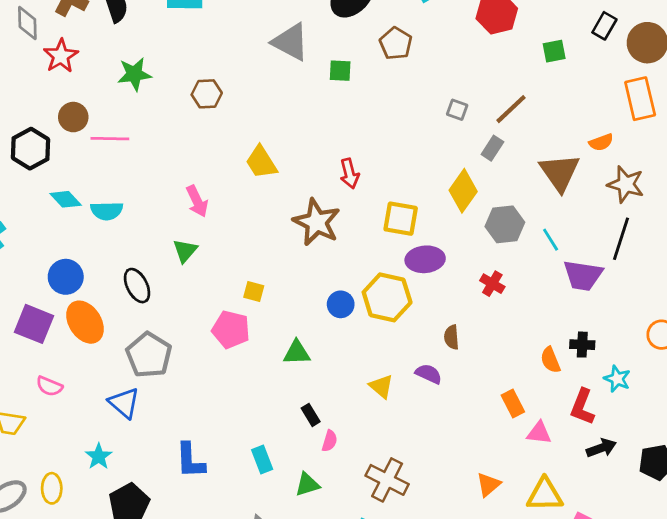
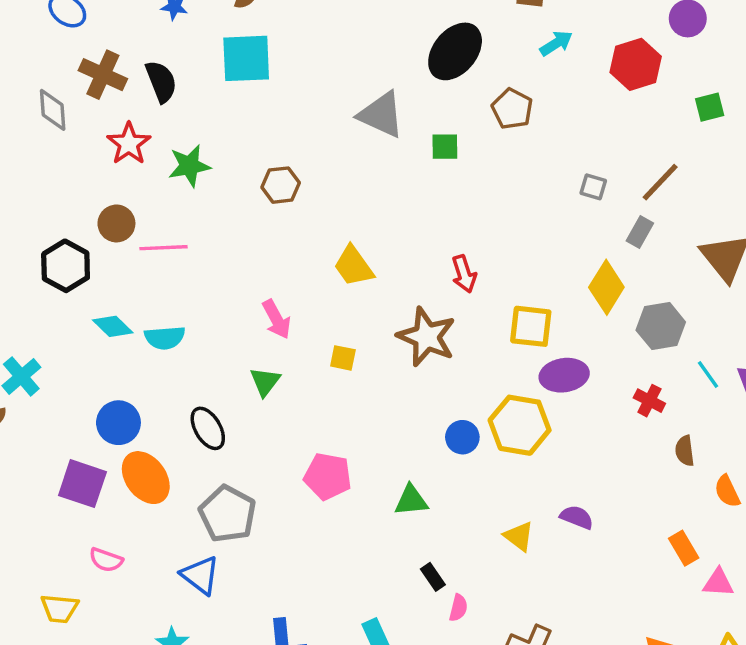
red star: (61, 56) -> (129, 144), moved
cyan line: (551, 240) -> (708, 374), moved
yellow square: (254, 292) -> (343, 358), moved
brown semicircle: (452, 337) -> (685, 451), moved

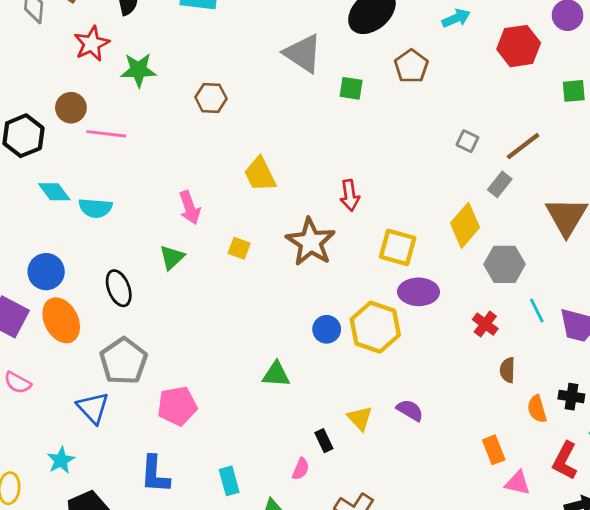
pink pentagon: (328, 476) -> (177, 406), moved, turned -30
black rectangle: (433, 577) -> (324, 441), moved

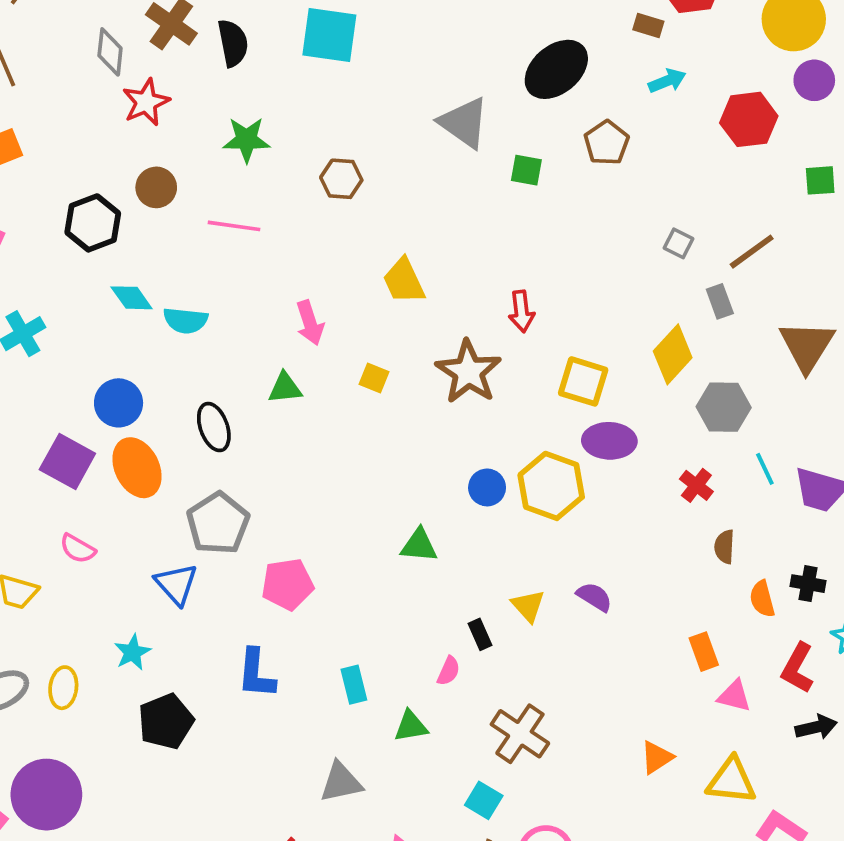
red star: (92, 44) -> (146, 102), moved
pink line: (106, 134) -> (234, 226), moved
gray rectangle: (500, 184) -> (720, 301), turned -60
green triangle: (172, 257) -> (285, 388), turned 36

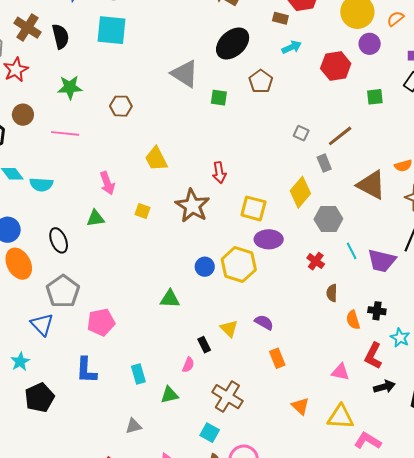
brown triangle: (807, 346) -> (371, 185), turned -32
orange rectangle: (704, 652) -> (277, 358), moved
orange triangle: (657, 757) -> (300, 406), turned -42
gray triangle: (341, 782) -> (134, 426), size x0.7

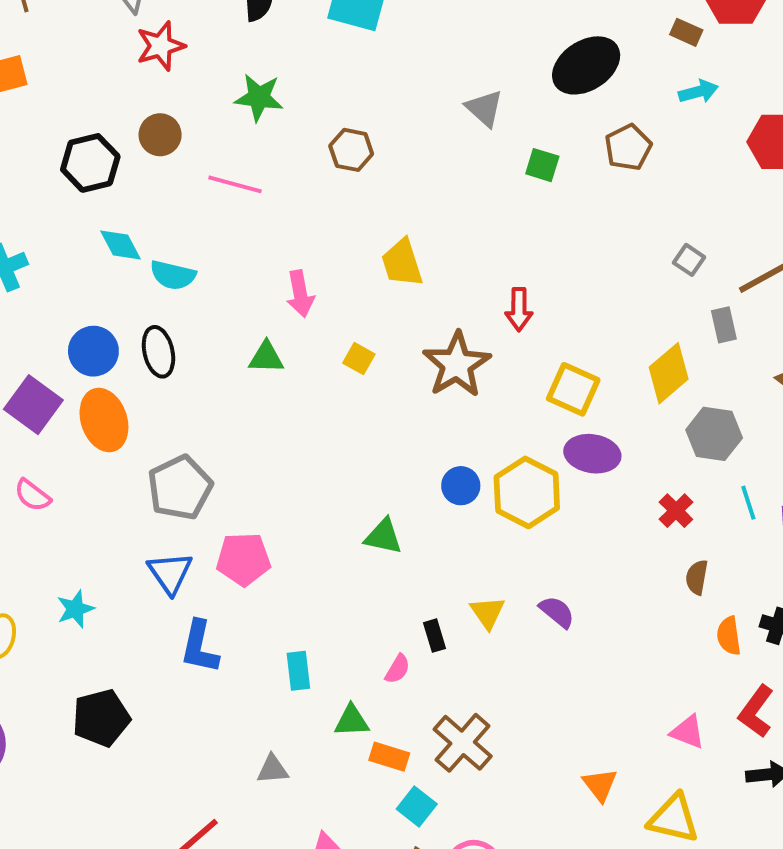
gray triangle: (185, 74) -> (484, 108), size x0.7
black ellipse: (59, 240) -> (158, 352), moved
blue triangle: (42, 325) -> (170, 573), moved
orange rectangle: (277, 358) -> (389, 757), moved, turned -60
black pentagon: (39, 398) -> (101, 718), moved

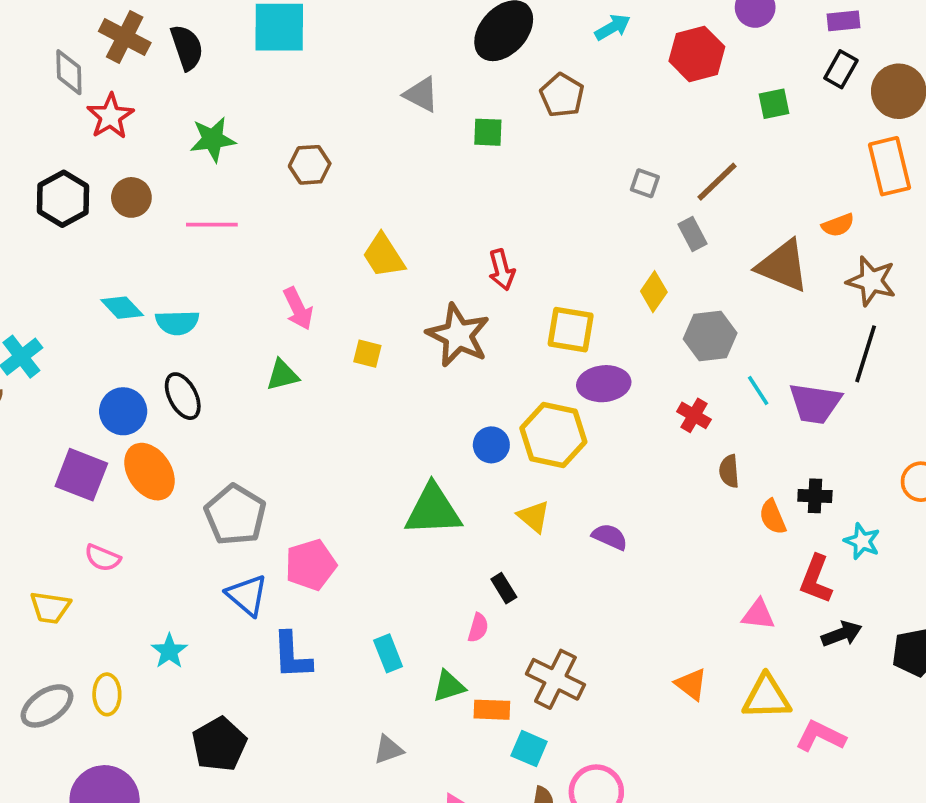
black hexagon: (90, 163) -> (63, 199), moved
yellow diamond: (669, 373) -> (654, 292), size x0.7
green triangle: (383, 536) -> (433, 510), size x1.6
yellow triangle: (488, 613) -> (534, 517), moved

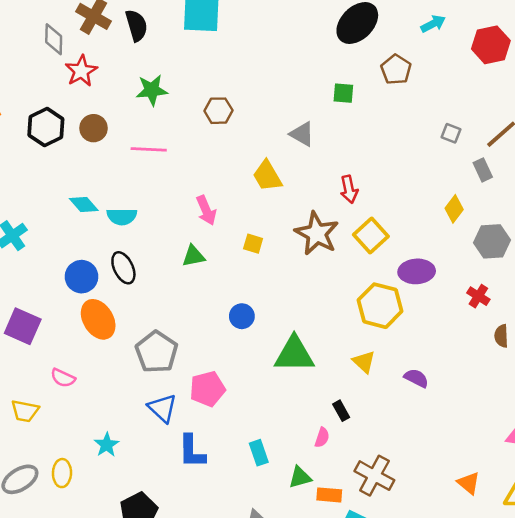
gray triangle: (421, 94) -> (302, 134), moved
yellow square: (571, 330) -> (371, 236), moved, turned 36
blue circle: (491, 445) -> (242, 316), moved
purple square: (81, 475) -> (23, 326), moved

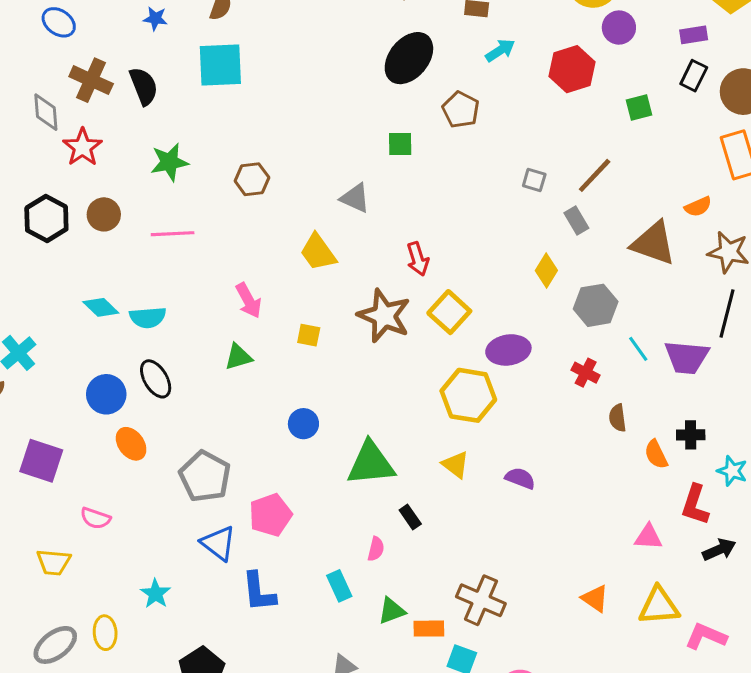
orange ellipse: (98, 319) -> (131, 444), size x0.7
black rectangle: (341, 411) -> (410, 517), moved
pink semicircle: (322, 438) -> (376, 549), moved

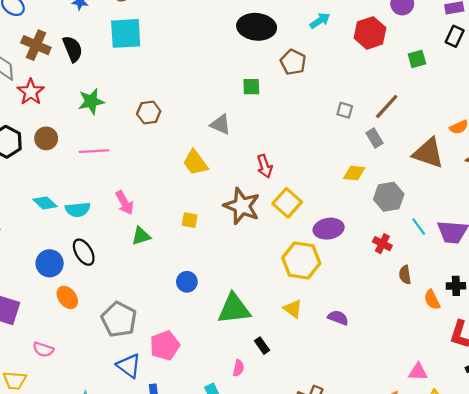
black ellipse: (409, 58) -> (257, 27), turned 57
yellow diamond: (546, 271) -> (354, 173), turned 65
pink arrow: (249, 300) -> (125, 203), moved
pink triangle: (648, 537) -> (418, 372), moved

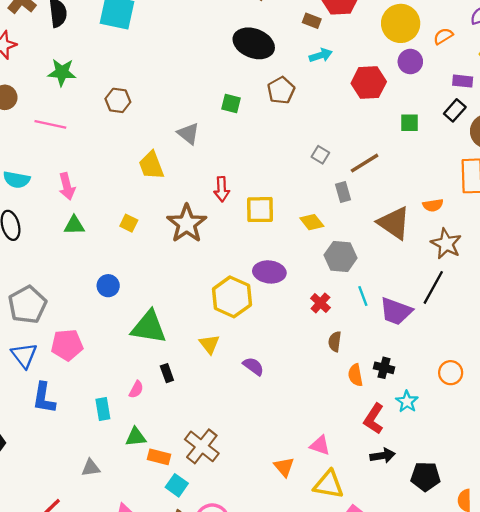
yellow diamond: (354, 173) -> (312, 222), turned 30
yellow square: (287, 203) -> (260, 210), moved, turned 32

